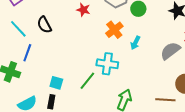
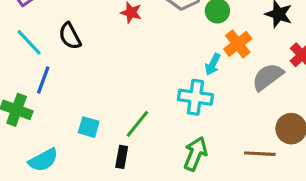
orange cross: (114, 30) -> (238, 44), moved
cyan cross: (107, 64) -> (195, 97), moved
black rectangle: (51, 102) -> (122, 157), moved

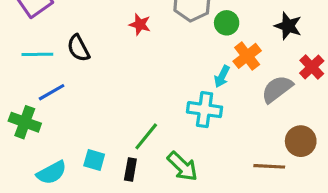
cyan line: (29, 42) -> (37, 54), turned -48
blue line: (43, 80) -> (52, 92), turned 40
cyan square: (89, 127) -> (94, 160), moved
green arrow: (195, 154) -> (182, 166), moved, turned 112

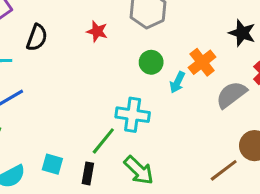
green circle: (227, 23) -> (151, 62), moved
black semicircle: (78, 48) -> (37, 38), moved, turned -132
cyan cross: (205, 110) -> (133, 115), moved
brown line: (269, 166) -> (224, 170), turned -40

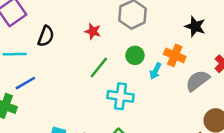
black star: (242, 33) -> (195, 26), moved
orange cross: (202, 62) -> (175, 55), turned -30
green line: (103, 141) -> (99, 67), moved

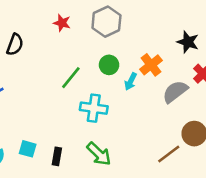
black star: (195, 26) -> (188, 42), moved
red star: (93, 31) -> (62, 23), moved
orange cross: (175, 55) -> (151, 65), turned 30

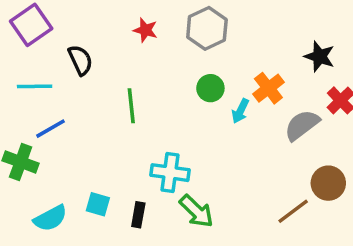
black semicircle: (15, 45) -> (80, 60), turned -45
green line: (71, 78) -> (131, 106), moved, turned -45
cyan cross: (94, 108) -> (170, 173), moved

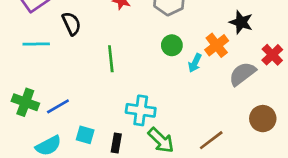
black star: (319, 56) -> (241, 22), moved
blue line: (50, 129) -> (58, 106), moved
brown line: (293, 211) -> (211, 140), moved

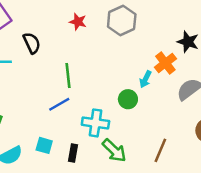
green circle: (172, 45) -> (128, 99), moved
blue line: (58, 106) -> (59, 104), moved
brown line: (211, 140) -> (160, 150), turned -30

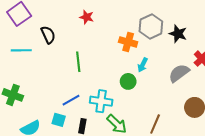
gray hexagon: (122, 21) -> (151, 26), moved
orange cross: (165, 63) -> (128, 42), moved, turned -36
blue line: (59, 104) -> (71, 100), moved

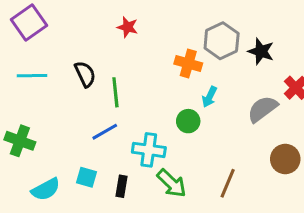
black semicircle: (48, 35) -> (85, 74), moved
blue line: (71, 100) -> (105, 132), moved

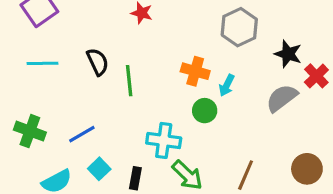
black star: (261, 51) -> (288, 54), moved
orange cross: (188, 63) -> (195, 71), moved
blue line: (105, 132) -> (82, 134), moved
brown circle: (285, 159) -> (307, 169), moved
cyan square: (87, 177) -> (99, 169), turned 30

